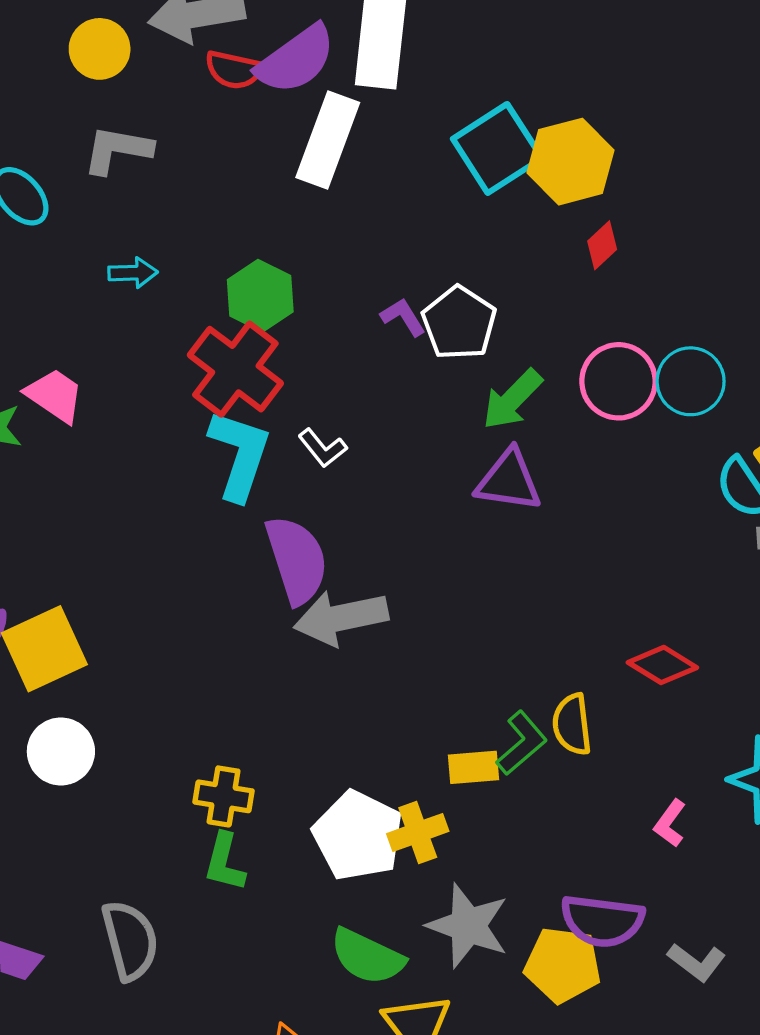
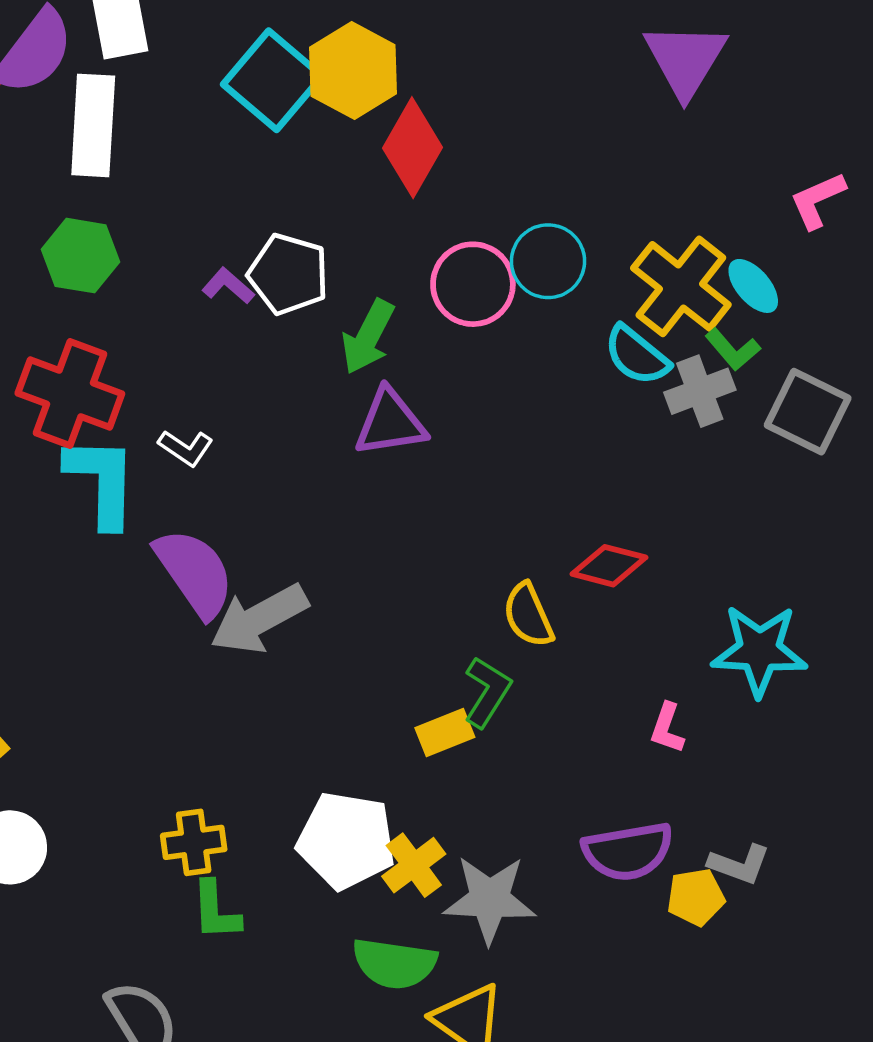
red diamond: (602, 245) -> (412, 148), size x1.8
green hexagon: (260, 296) -> (80, 256), moved
yellow semicircle: (572, 724) -> (528, 615), moved
yellow cross: (418, 833) -> (414, 865), moved
yellow pentagon: (563, 965) -> (696, 897), moved, size x0.7

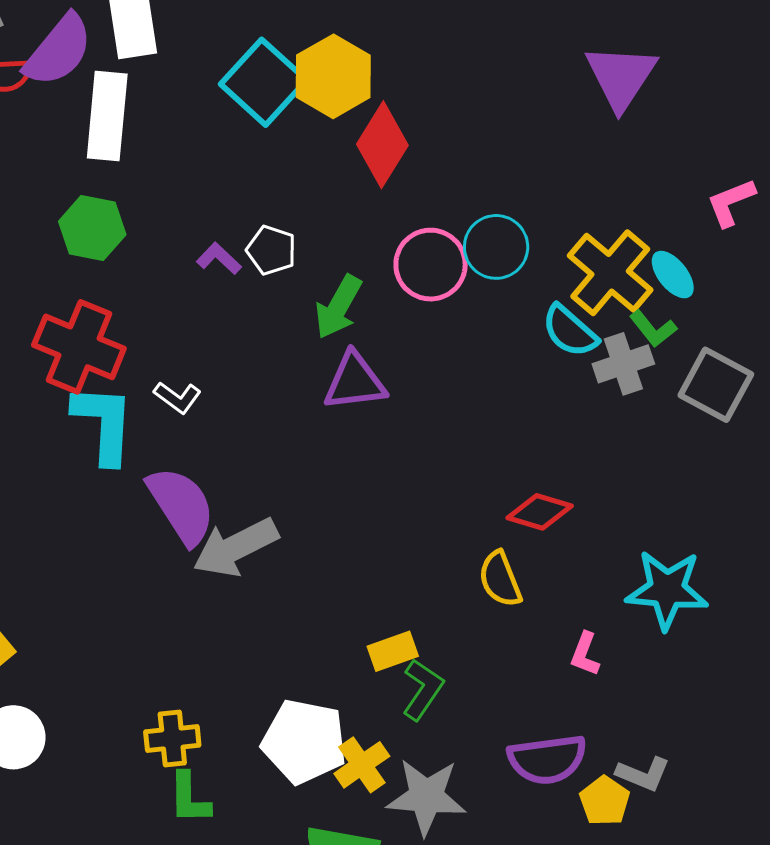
white pentagon: (288, 274) -> (271, 250), size x0.7
yellow semicircle: (528, 615) -> (500, 579), moved
green L-shape: (487, 692) -> (423, 689), moved
yellow pentagon: (696, 897) -> (605, 801), turned -30

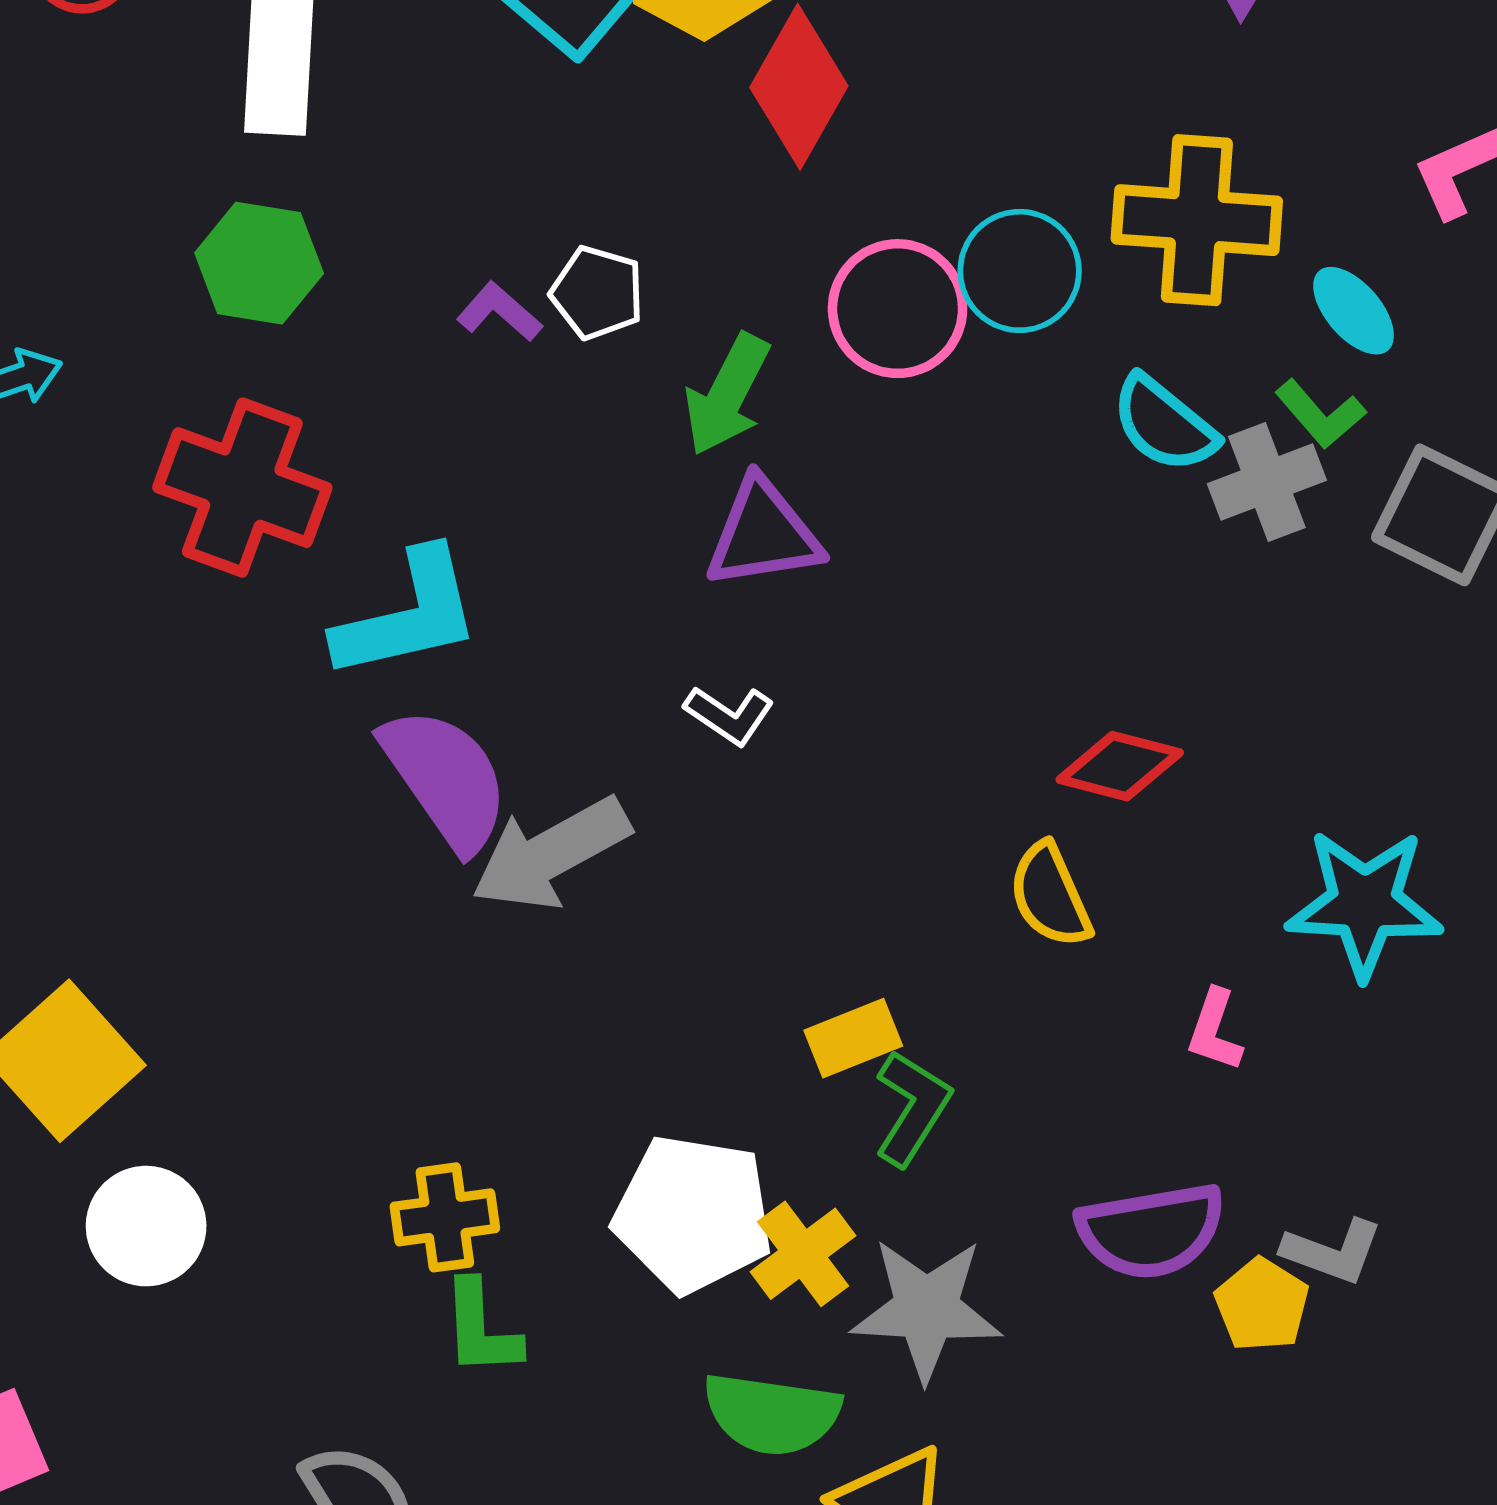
yellow cross: (610, 273) -> (1197, 220), moved, turned -34
white L-shape: (177, 397) -> (729, 715), moved
cyan L-shape: (104, 424) -> (408, 615), moved, turned 76

